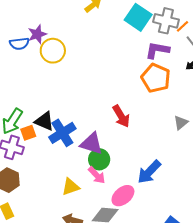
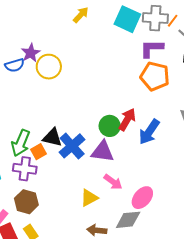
red arrow: (121, 116) -> (127, 120), turned -110
green circle: (99, 159) -> (110, 126), moved
blue arrow: (149, 172) -> (149, 132), moved

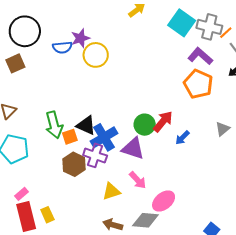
purple L-shape: (152, 48) -> (200, 56), turned 30
blue arrow: (149, 132) -> (182, 138), size x0.6
green arrow: (21, 143) -> (54, 125), turned -48
purple cross: (25, 169) -> (95, 155), moved
brown hexagon: (26, 202) -> (74, 164), moved

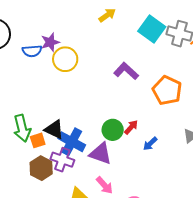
purple L-shape: (200, 56) -> (126, 71), moved
red arrow: (163, 121) -> (131, 127), size x0.7
blue cross: (104, 137) -> (72, 142), turned -32

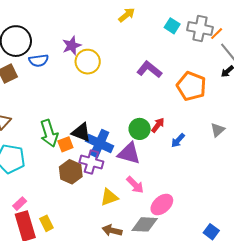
cyan square: (152, 29) -> (172, 26), size x0.6
blue semicircle: (32, 51) -> (39, 60), moved

